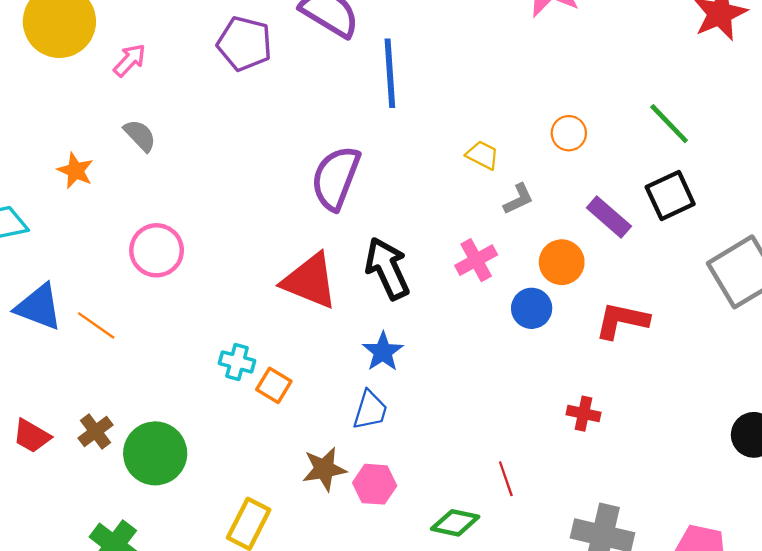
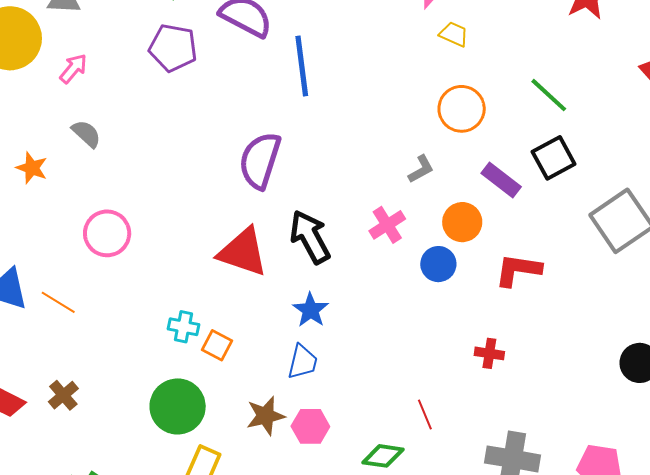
orange circle: (569, 133) -> (462, 109), size x1.5
yellow trapezoid: (482, 155) -> (454, 34), moved
green circle: (155, 453) -> (178, 406), moved

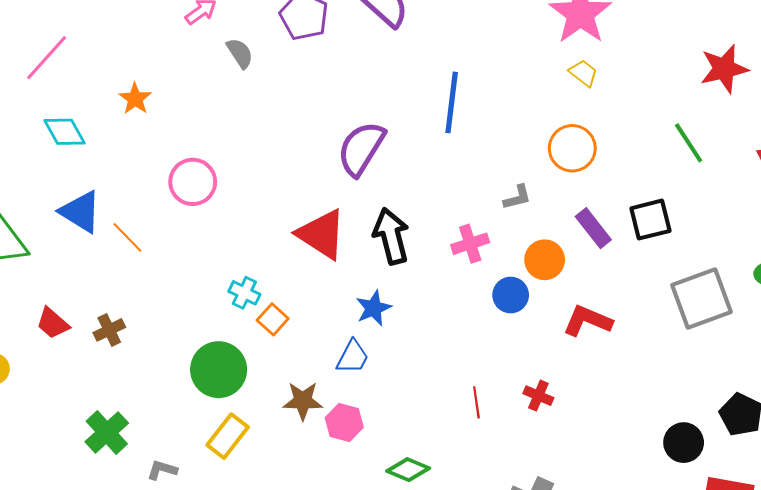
blue line: (302, 66) -> (452, 102), moved
green line: (549, 95) -> (689, 143), moved
gray semicircle: (86, 134) -> (240, 53), moved
red line: (425, 415) -> (476, 402), moved

